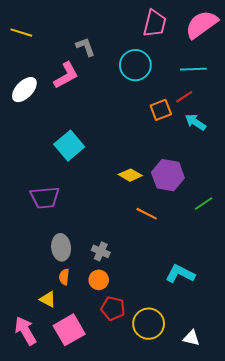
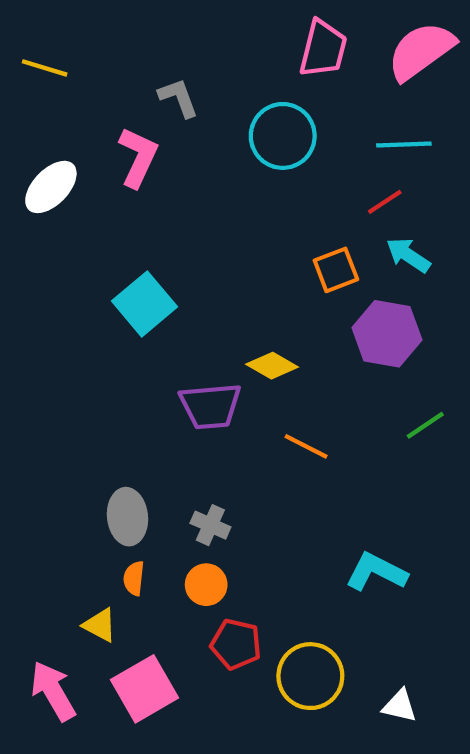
pink L-shape: (66, 75) -> (138, 157), turned -36
orange square: (161, 110) -> (336, 270), moved
purple hexagon: (168, 175) -> (387, 334), moved
purple trapezoid: (45, 197) -> (210, 406), moved

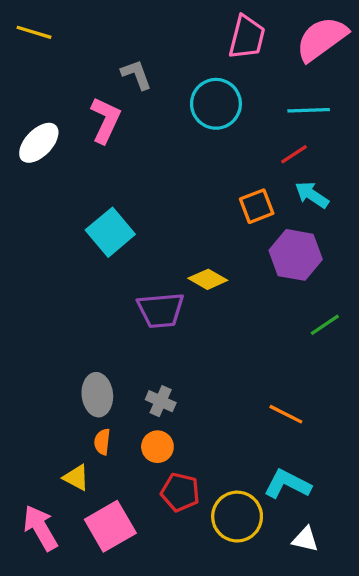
yellow line: (45, 68) -> (34, 32), moved
orange line: (306, 446) -> (286, 414), moved
cyan L-shape: (376, 572) -> (287, 484), moved

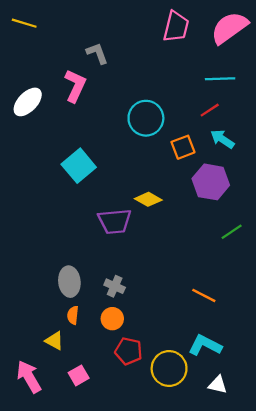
cyan circle: (216, 104) -> (146, 118), moved
pink square: (110, 526) -> (79, 375), size x0.6

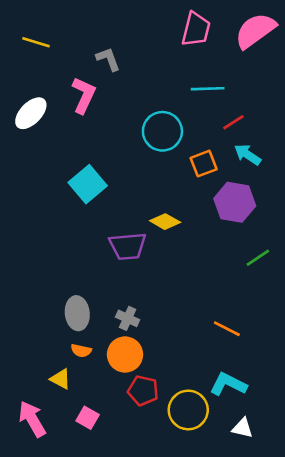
yellow line: (24, 23) -> (36, 42), moved
cyan line: (220, 79) -> (208, 89), moved
orange semicircle: (73, 315) -> (81, 351), turned -84
orange circle: (112, 319) -> (125, 354), size x1.4
pink square: (79, 375) -> (88, 418), turned -30

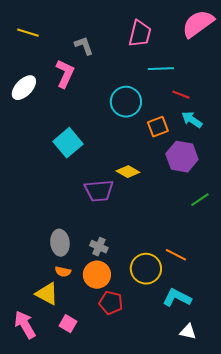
pink trapezoid: (196, 29) -> (140, 34), moved
red line: (233, 122) -> (181, 95), turned 54
yellow triangle: (60, 379) -> (47, 294), size x1.4
yellow circle: (188, 410) -> (146, 269), moved

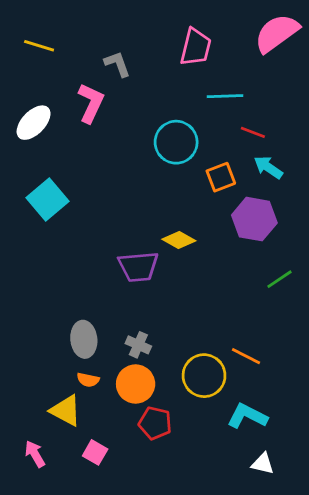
cyan square: (68, 143) -> (47, 199), moved
pink arrow: (25, 325) -> (35, 454), size x0.7

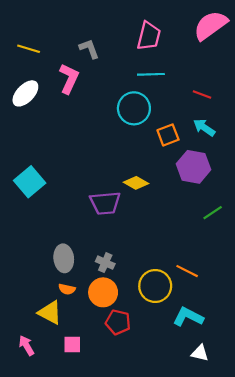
yellow line: (39, 46) -> (29, 49), moved
cyan line: (225, 96) -> (151, 74), moved
red line: (253, 132) -> (202, 95), moved
cyan square: (47, 199) -> (30, 182), moved
pink square: (95, 452) -> (72, 344), turned -30

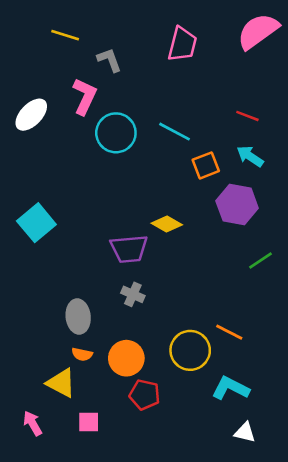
yellow line: (29, 49) -> (65, 35), moved
cyan line: (151, 74) -> (175, 132), moved, turned 30
cyan circle: (134, 108) -> (116, 133), moved
gray cross: (105, 263) -> (133, 294), moved

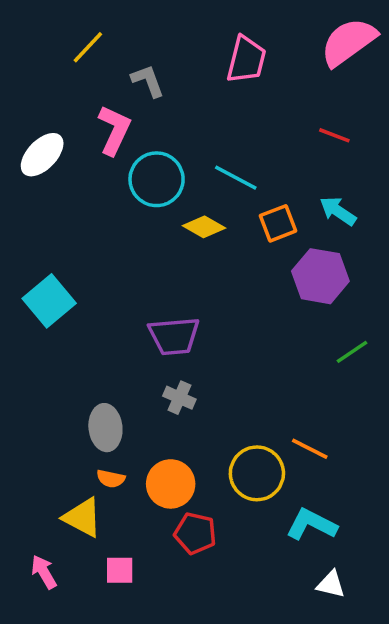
yellow line: (65, 35) -> (88, 47), turned -64
red line: (247, 116) -> (334, 135), moved
yellow diamond: (167, 224) -> (204, 227), moved

